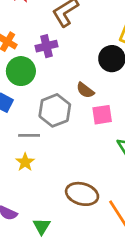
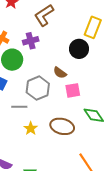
yellow star: (25, 162) -> (31, 128), moved
brown ellipse: (82, 194) -> (62, 126), moved

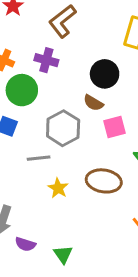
purple cross: (31, 41) -> (46, 60), turned 35
black circle: (79, 49) -> (105, 74), moved

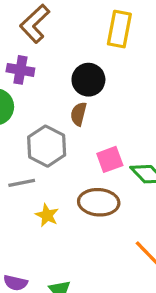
brown semicircle: (93, 103) -> (79, 114), turned 78
pink square: (114, 127) -> (110, 159), moved

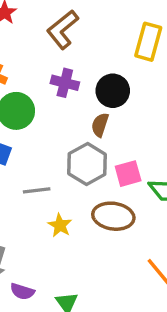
purple cross: (20, 70) -> (65, 83), moved
gray hexagon: (47, 146) -> (87, 164), moved

